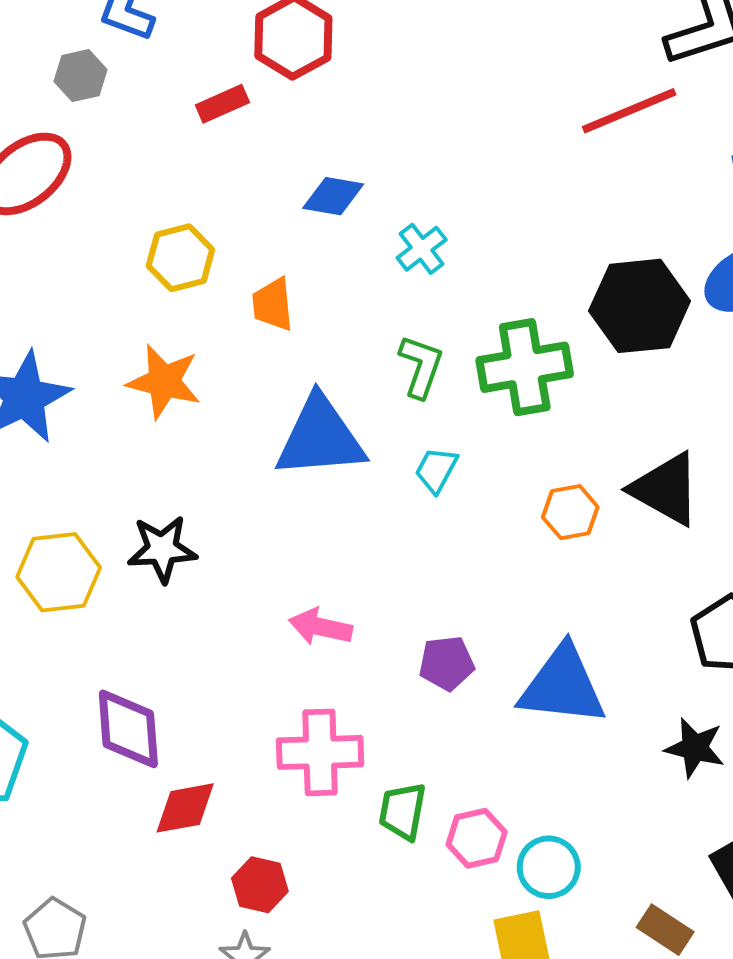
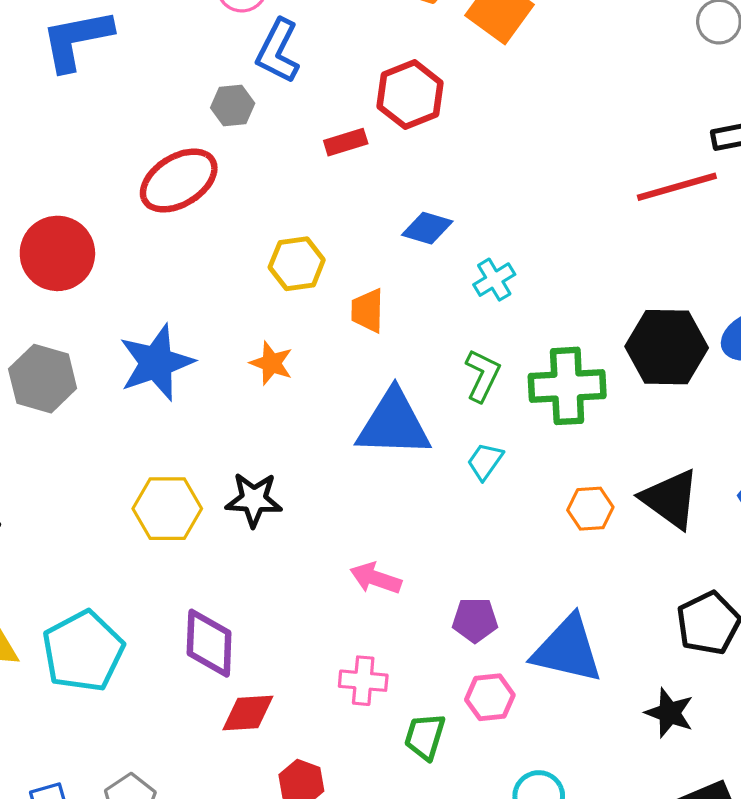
orange star: (164, 382) -> (271, 363), size x0.7
pink cross: (320, 752) -> (363, 681), size x0.7
pink hexagon: (477, 838) -> (490, 697), moved

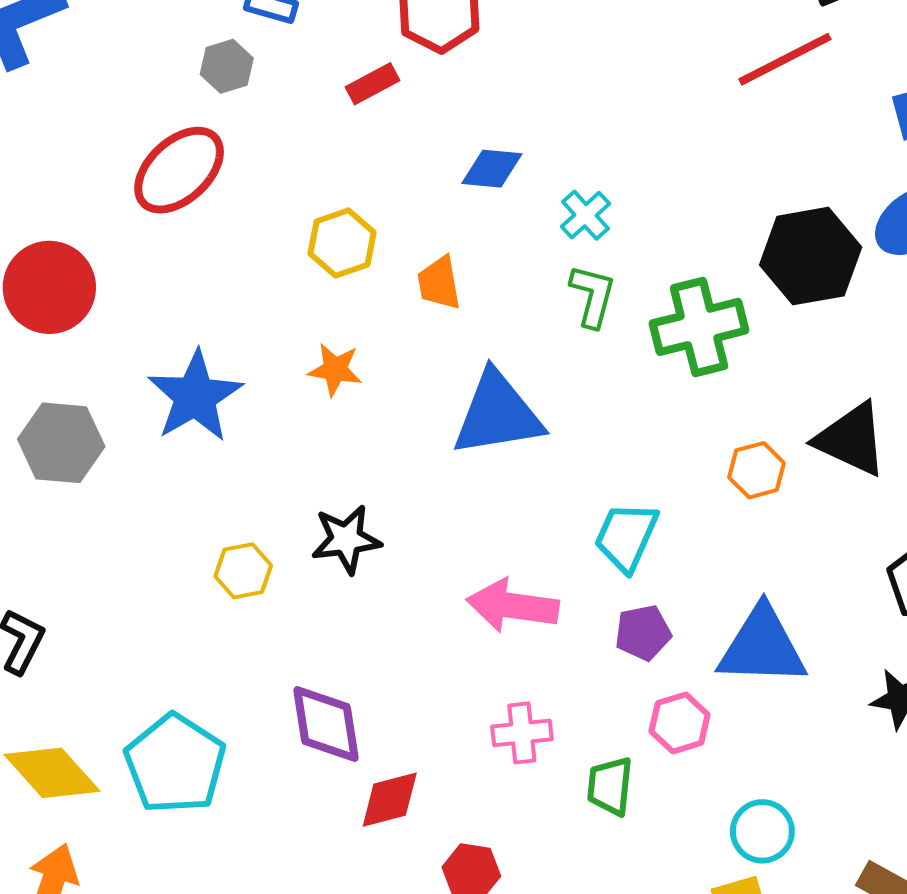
green L-shape: (483, 375) -> (593, 296), moved
cyan trapezoid: (485, 461) -> (626, 537), moved, size x1.5
yellow hexagon: (167, 509) -> (243, 571), size x0.7
pink arrow: (376, 578) -> (513, 606), size x1.4

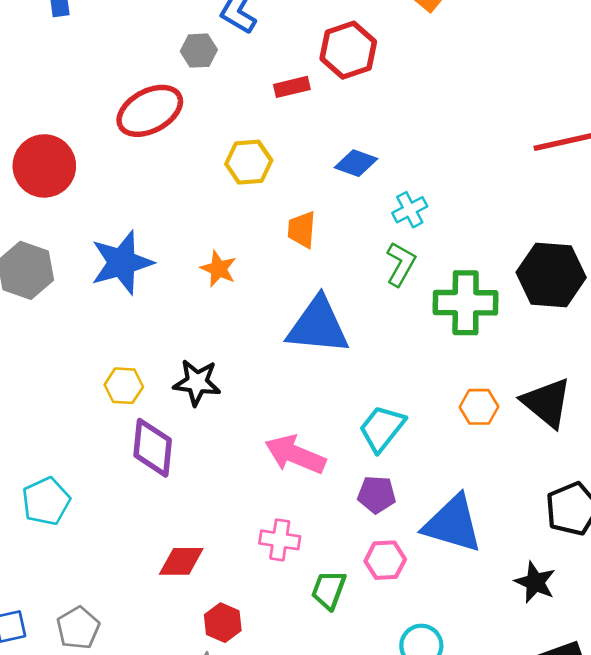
yellow hexagon: (342, 243) -> (249, 162), moved
purple diamond: (326, 724) -> (153, 448), moved
cyan pentagon: (175, 764) -> (46, 501), size x0.7

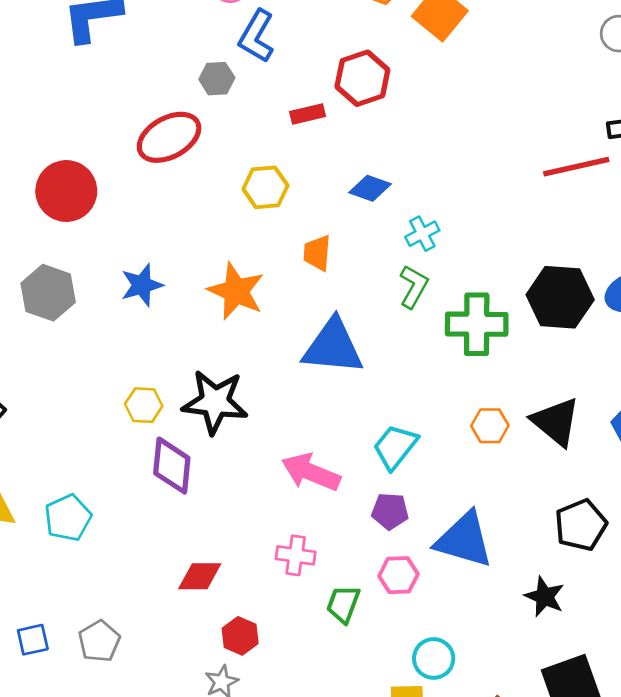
blue star: (122, 263) -> (142, 285), size x0.7
orange star: (219, 269) -> (236, 291), size x1.6
black star: (197, 382) -> (215, 402), size x1.4

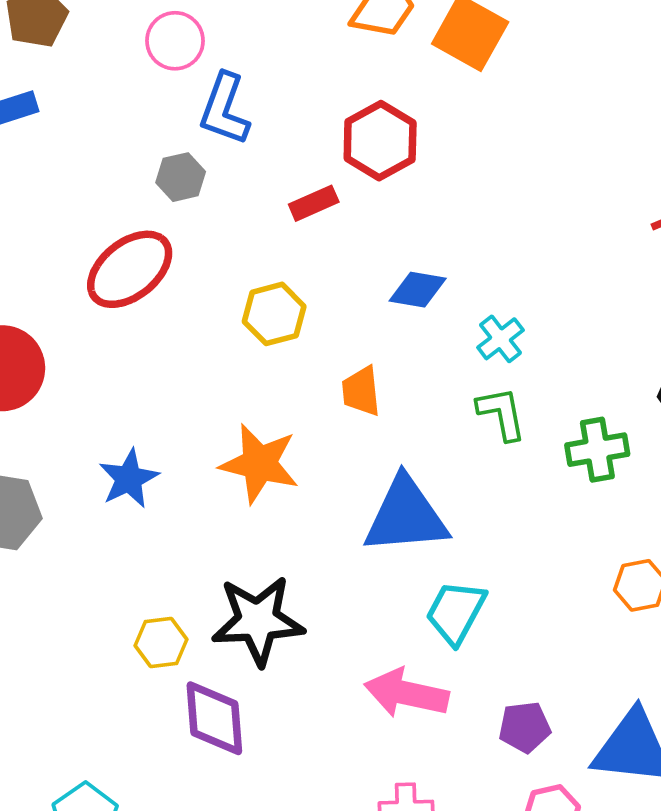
green L-shape: (414, 287) -> (502, 414), turned -30
green cross: (477, 324) -> (597, 450), size x0.7
cyan trapezoid: (395, 447) -> (456, 612), moved

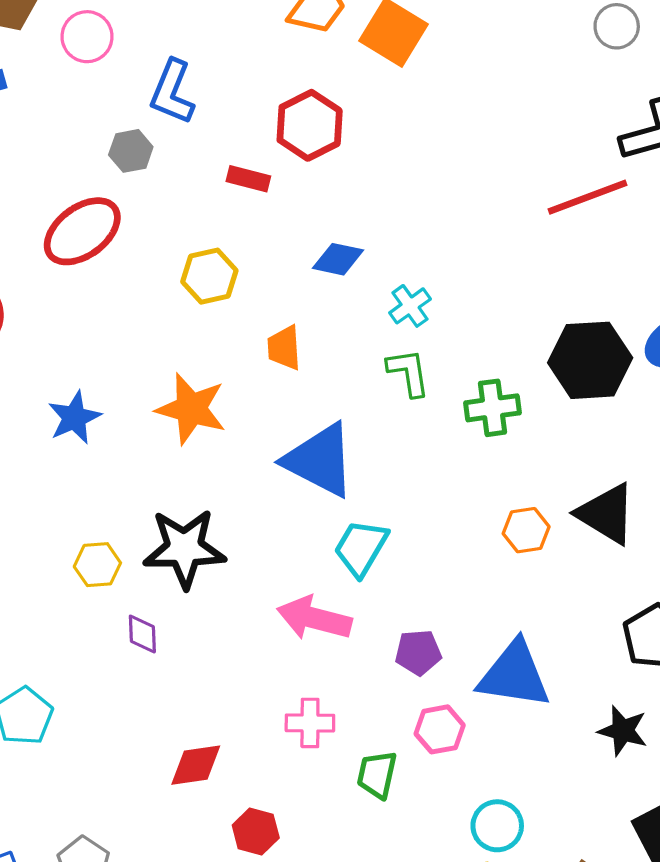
pink circle: (175, 41) -> (87, 37), moved
red rectangle: (314, 203) -> (248, 179), turned 36
blue triangle: (406, 516) -> (320, 460), turned 30
purple diamond: (214, 718) -> (142, 634), size x0.6

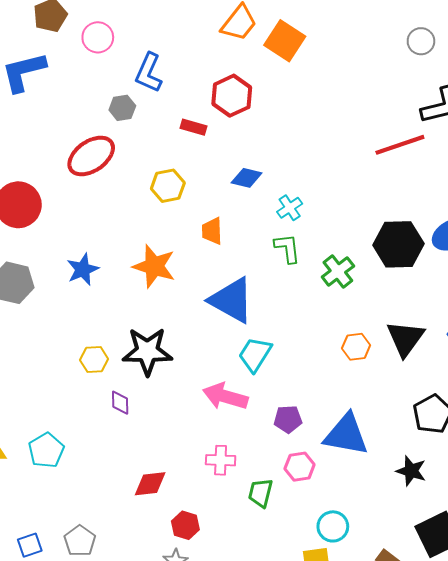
green cross: (492, 408) -> (338, 271), turned -32
black triangle: (606, 514) -> (405, 338), turned 33

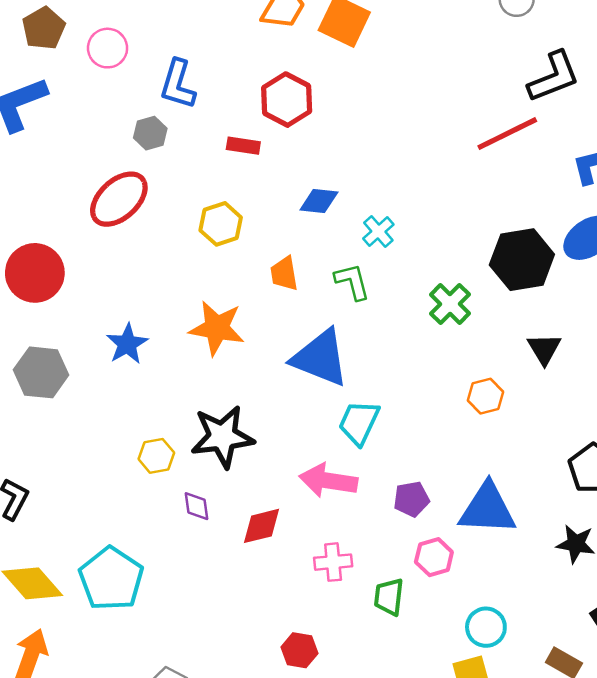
green L-shape: (287, 248) -> (352, 282), moved
black triangle: (405, 338) -> (544, 349), moved, size x0.7
cyan pentagon: (46, 450) -> (111, 579), size x1.4
red diamond: (150, 484) -> (262, 526), moved

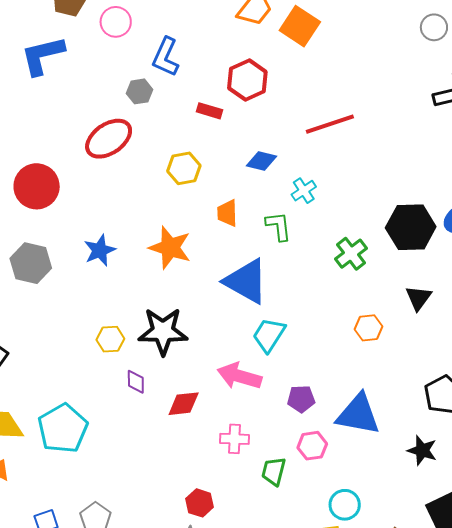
red line: (507, 134) -> (330, 124), moved

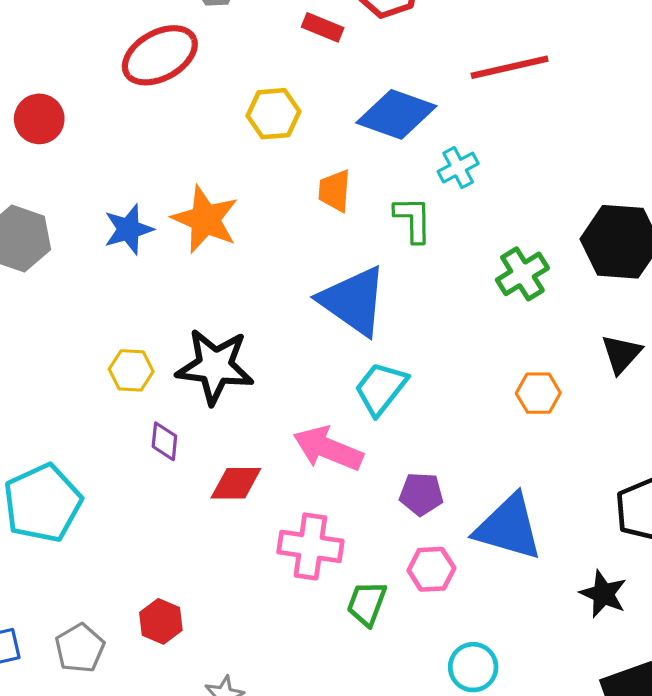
blue diamond: (262, 161) -> (396, 114), size x1.6
red circle: (37, 186) -> (39, 119), size x0.7
orange star: (170, 248) -> (205, 219), moved
pink cross: (234, 439) -> (310, 546), size x1.4
red hexagon: (200, 503) -> (161, 621), moved

